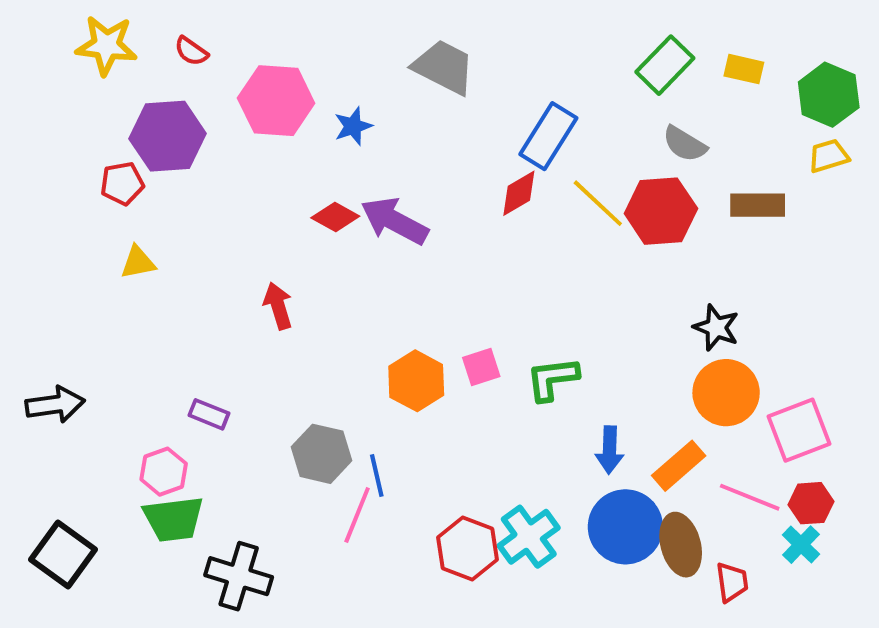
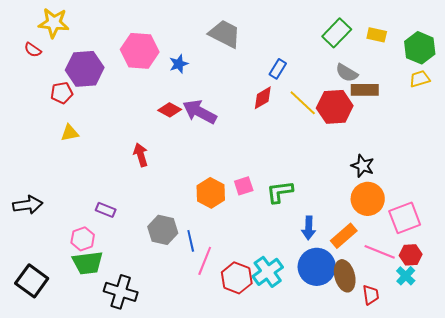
red semicircle: (191, 51) -> (33, 50), moved
blue rectangle: (548, 136) -> (278, 69), size x0.6
brown rectangle: (758, 205) -> (365, 90), moved
pink line: (357, 515) -> (205, 261), moved

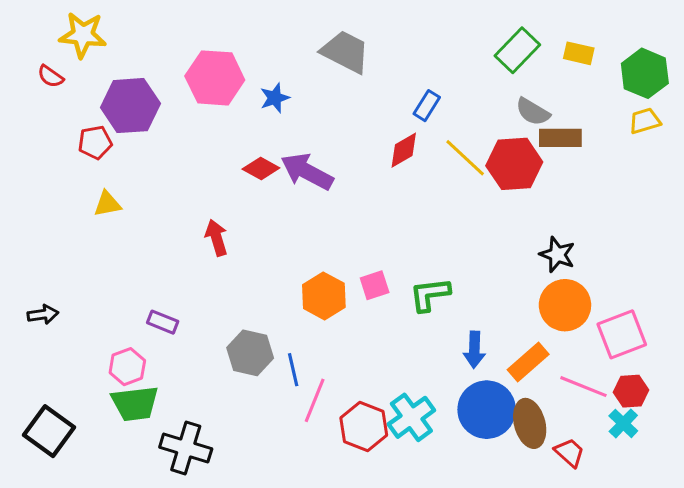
black arrow: (28, 205) -> (43, 314), size x0.7
red trapezoid: (371, 295) -> (570, 453), turned -40

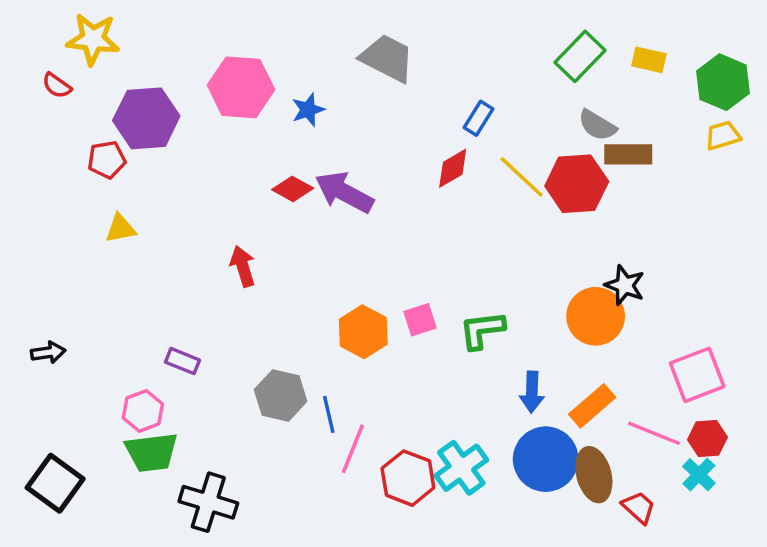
orange circle: (565, 305) -> (596, 316), moved

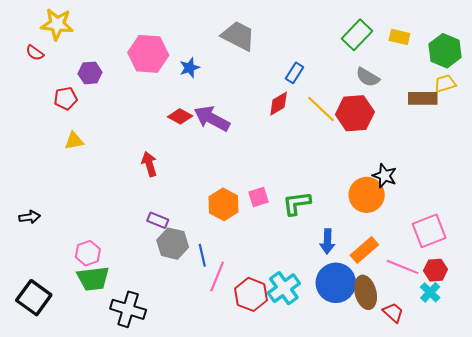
purple hexagon: (146, 118) -> (90, 73), size x0.6
brown rectangle: (628, 154) -> (423, 98), moved
purple rectangle: (182, 361) -> (158, 220), moved

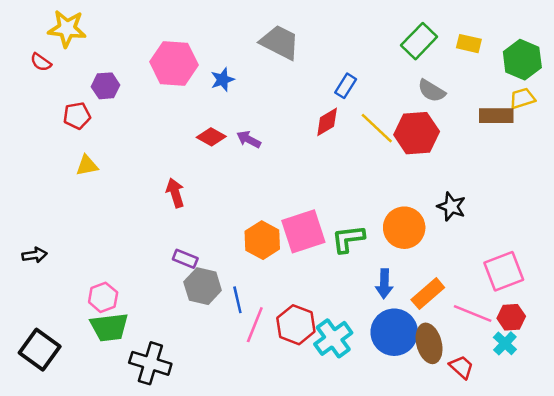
purple arrow: (212, 119) -> (249, 139), size x0.6
orange circle: (367, 195) -> (404, 228), moved
pink square: (258, 197) -> (303, 231), size x1.8
red hexagon: (251, 294) -> (296, 325), moved

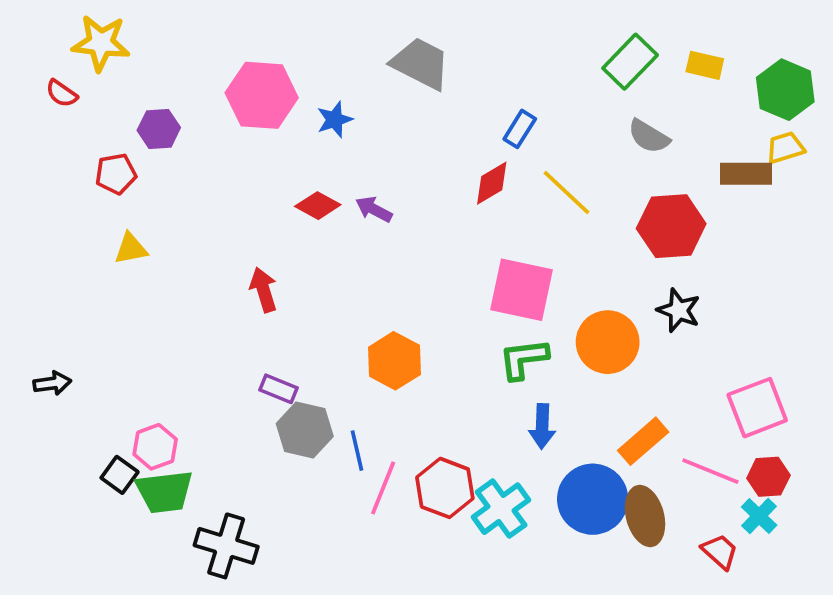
red hexagon: (417, 133) -> (671, 226), moved
pink square: (303, 231) -> (522, 290), moved, turned 30
blue arrow: (384, 284) -> (542, 426), moved
black square: (40, 350) -> (120, 475), moved, size x0.6
red trapezoid: (461, 367) -> (720, 552), moved

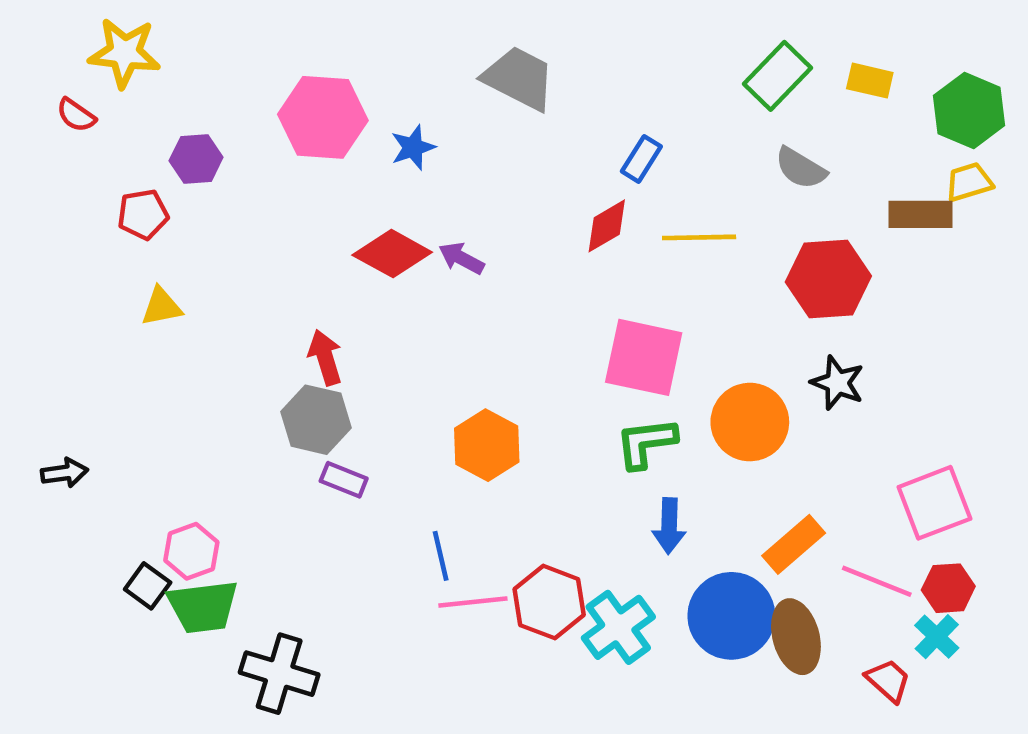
yellow line: (566, 193) -> (699, 237), turned -44
red diamond: (318, 206) -> (392, 254), size x1.4
gray hexagon: (305, 430) -> (316, 420), moved
pink line: (383, 488) -> (473, 602), turned 62

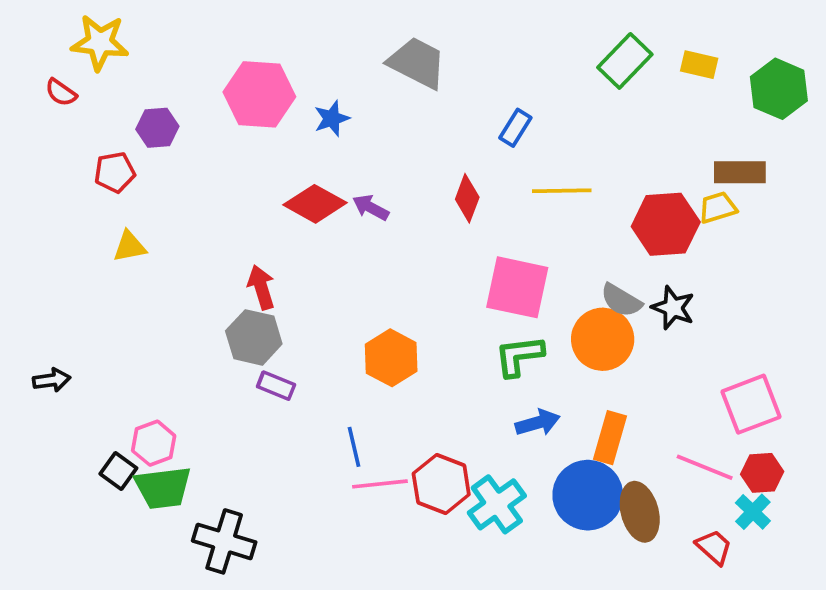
gray semicircle: (801, 168) -> (621, 300), moved
yellow trapezoid: (969, 182) -> (718, 208), moved
red diamond: (607, 226) -> (467, 198), moved, turned -39
blue arrow: (669, 526) -> (538, 423), turned -108
orange rectangle: (794, 544) -> (610, 438), moved, turned -33

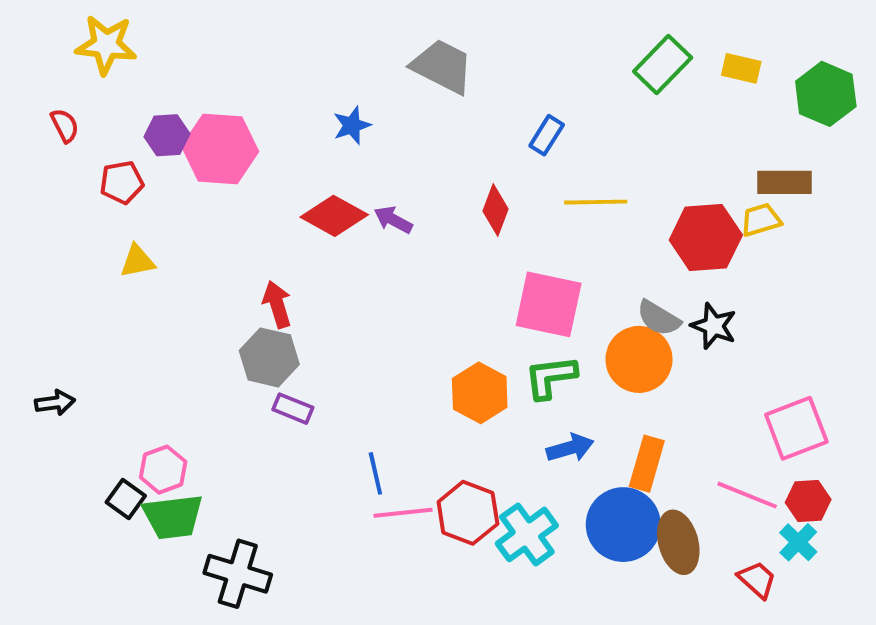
red semicircle: (61, 93) -> (65, 125), moved, turned -152
pink hexagon: (259, 94) -> (220, 149), moved
orange hexagon: (391, 358) -> (480, 393), moved

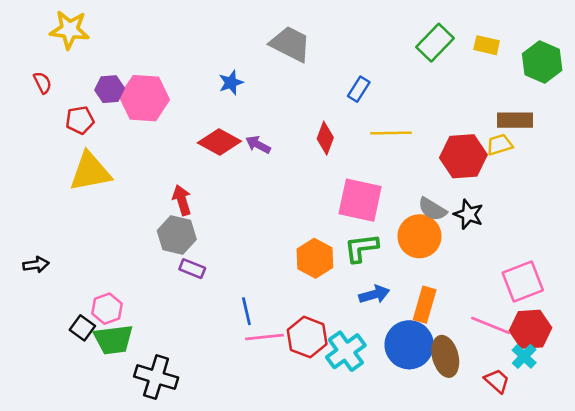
yellow triangle: (138, 261) -> (90, 172), size x1.8
red hexagon: (808, 501) -> (531, 329), size x1.4

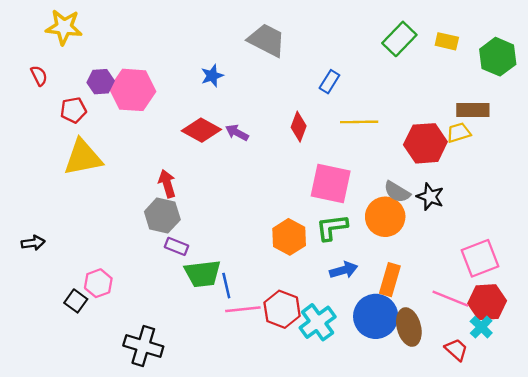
green trapezoid: (113, 340) -> (203, 274), moved

